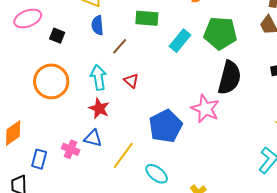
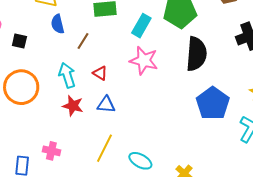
pink star: (205, 109) -> (144, 61), moved
blue pentagon: (166, 126) -> (213, 103), moved
blue triangle: (93, 138) -> (106, 105), moved

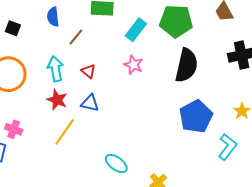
pink star: (144, 61) -> (134, 65), size x0.7
yellow line: (105, 148) -> (65, 132), moved
pink cross: (51, 151) -> (14, 129), moved

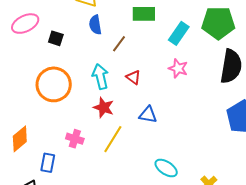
blue triangle: (90, 103) -> (148, 115), moved
pink cross: (14, 129) -> (75, 139), moved

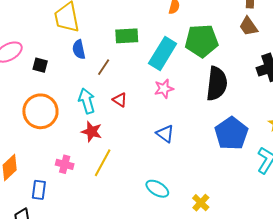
cyan rectangle: (179, 33) -> (163, 54), size x1.4
pink star: (178, 68) -> (164, 89), turned -30
blue triangle: (148, 115) -> (165, 134), moved, turned 30

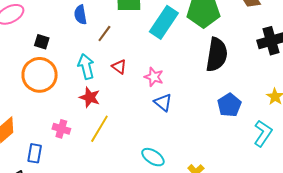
black square: (40, 65) -> (42, 42), moved
pink star: (164, 89) -> (154, 77), moved, turned 30
blue pentagon: (231, 133) -> (229, 105), size x0.7

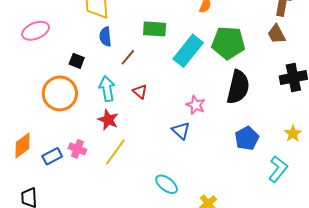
black square: (42, 42) -> (77, 61), moved
pink star: (154, 77) -> (196, 105), moved
blue rectangle: (35, 153) -> (52, 156), moved, turned 48

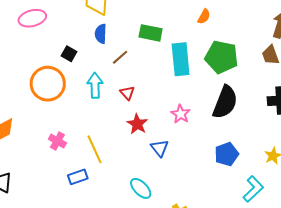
cyan rectangle: (188, 51) -> (181, 59), turned -52
red star: (108, 120) -> (137, 124), moved
blue triangle: (181, 131) -> (160, 148), moved
yellow line: (115, 152) -> (95, 149), turned -68
blue rectangle: (52, 156) -> (78, 177), moved

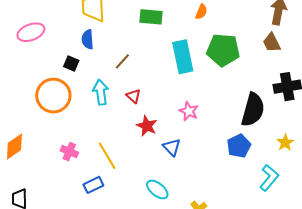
green rectangle: (151, 33) -> (151, 17), moved
blue semicircle: (101, 34) -> (88, 39), moved
black semicircle: (225, 102) -> (253, 110), moved

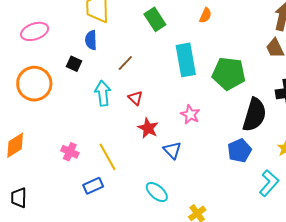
green rectangle: (151, 17) -> (155, 19), turned 50
green pentagon: (223, 50) -> (229, 74), moved
orange circle: (53, 96) -> (34, 84), moved

